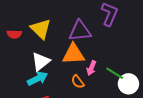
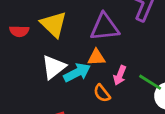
orange triangle: (73, 54) -> (96, 57), size x0.6
cyan arrow: (38, 79) -> (77, 73), moved

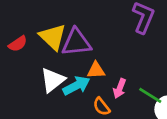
purple triangle: (105, 27) -> (76, 42), moved
red semicircle: (19, 31) -> (18, 44), turned -36

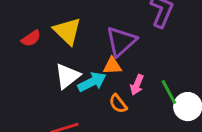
purple triangle: (76, 42) -> (121, 41), moved, turned -36
green line: (150, 95) -> (169, 92), turned 30

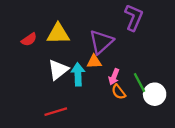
yellow triangle: (67, 31) -> (58, 34), turned -45
cyan arrow: (92, 82) -> (78, 74), turned -65
orange semicircle: (118, 104) -> (119, 92), moved

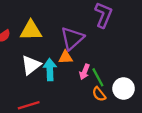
green line: (139, 83) -> (98, 77), moved
orange semicircle: (119, 92) -> (99, 94), moved

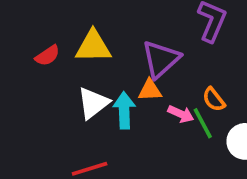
pink arrow: (84, 72) -> (181, 114), turned -88
orange semicircle: (99, 94) -> (214, 99), moved

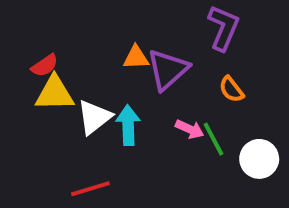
yellow triangle: (93, 46) -> (55, 93), moved
orange triangle: (150, 90) -> (136, 58), moved
orange semicircle: (214, 99) -> (231, 89), moved

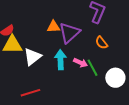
cyan arrow: (128, 125) -> (60, 60), moved

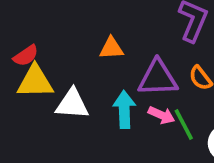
purple triangle: (69, 33) -> (158, 78), moved, turned 40
white triangle: (32, 57) -> (72, 104), turned 42

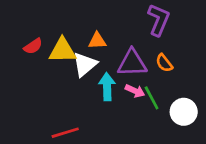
yellow triangle: (35, 82) -> (62, 50), moved
white triangle: (72, 104) -> (85, 64), moved, turned -44

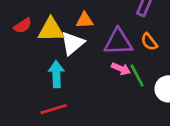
cyan arrow: (107, 87) -> (56, 74), moved

